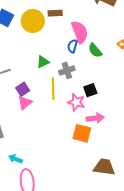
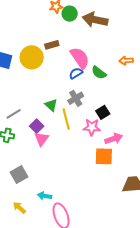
blue semicircle: (73, 46) -> (76, 73), turned 56
green triangle: (43, 62) -> (51, 105), moved, turned -40

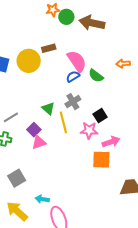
pink triangle: (41, 139) -> (39, 142), turned 35
yellow arrow: (19, 208) -> (17, 211), size x1.6

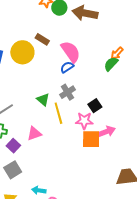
brown rectangle: (49, 48) -> (42, 39), turned 48
orange arrow: (123, 64) -> (117, 53), turned -40
green semicircle: (96, 76) -> (111, 64), moved, turned 98
purple square: (34, 130) -> (13, 146), moved
orange square: (101, 160) -> (91, 139), moved

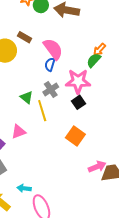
blue semicircle: (67, 67) -> (50, 64), turned -40
pink star: (84, 121) -> (78, 81), moved, size x1.4
pink arrow: (106, 132) -> (97, 167), moved
orange square: (91, 139) -> (75, 136), turned 36

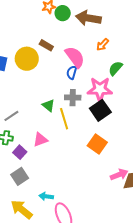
orange arrow: (99, 50) -> (103, 45), moved
gray cross: (51, 89) -> (73, 98), turned 35
black square: (78, 102) -> (100, 110), size x1.5

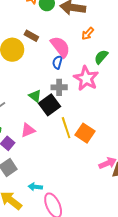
pink star: (100, 89) -> (86, 78), turned 30
black square: (100, 110) -> (50, 105), moved
yellow line: (64, 119) -> (66, 128), moved

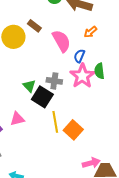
green semicircle: (101, 57) -> (99, 71), moved, turned -56
blue semicircle: (57, 62) -> (79, 56), moved
black square: (50, 105) -> (42, 97), turned -30

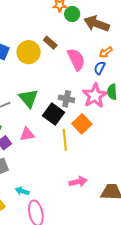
blue semicircle: (79, 56) -> (100, 68), moved
green triangle: (29, 86) -> (28, 98), moved, size x1.5
orange square: (73, 130) -> (82, 124), moved
pink arrow: (91, 163) -> (78, 182), moved

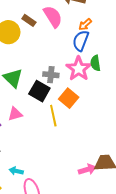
pink semicircle: (76, 59) -> (53, 17), moved
blue semicircle: (100, 68) -> (81, 41), size x1.5
pink arrow: (78, 182) -> (87, 169), moved

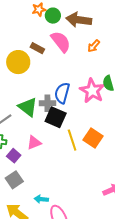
blue semicircle: (81, 41) -> (62, 93), moved
gray cross: (51, 75) -> (47, 103), moved
orange square: (69, 98) -> (93, 138), moved

